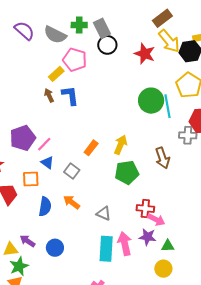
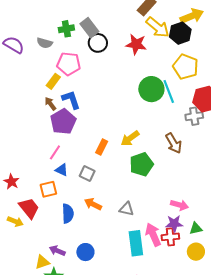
gray semicircle: (55, 35) -> (45, 43), size x0.7
purple pentagon: (23, 138) -> (63, 122), moved
yellow arrow: (121, 145) -> (130, 138), turned -138
red cross: (145, 208) -> (170, 237), moved

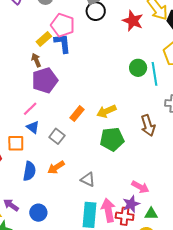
green circle: (151, 89) -> (138, 68), size x0.7
blue L-shape: (71, 100) -> (62, 43), moved
orange arrow: (93, 204) -> (56, 167), turned -72
purple star: (174, 224) -> (131, 204), turned -30

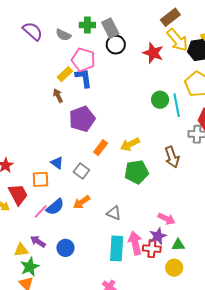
purple pentagon: (45, 80) -> (82, 119), moved
pink line: (30, 109) -> (41, 212), moved
blue semicircle: (29, 171) -> (55, 207), turned 42

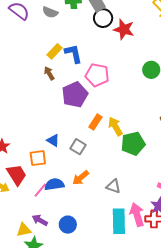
red star: (153, 53) -> (124, 29), moved
pink pentagon: (83, 60) -> (97, 75), moved
yellow arrow: (130, 144) -> (115, 126), moved, turned 90
blue semicircle: (55, 207) -> (54, 184), turned -144

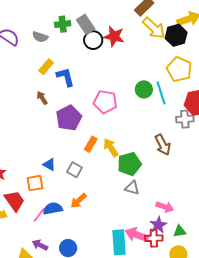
red star: (124, 29) -> (114, 36), moved
yellow rectangle: (55, 51) -> (46, 67), moved
pink pentagon: (97, 75) -> (105, 102), moved
gray triangle: (113, 186) -> (132, 188), moved
pink arrow: (137, 215) -> (137, 235), turned -50

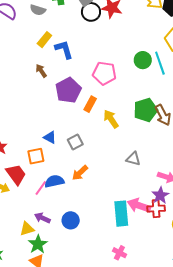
orange rectangle: (91, 144) -> (90, 104), moved
green pentagon: (129, 164) -> (146, 110), moved
gray square: (74, 170) -> (75, 142), turned 35

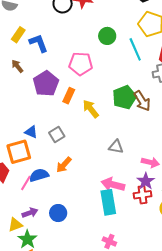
green circle: (143, 60) -> (107, 36), moved
orange square: (36, 156) -> (19, 152), size x1.4
pink arrow: (139, 206) -> (113, 185), moved
purple arrow: (42, 218) -> (30, 213), turned 140

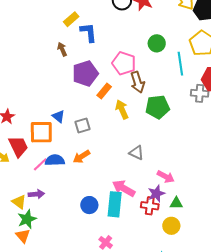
brown arrow: (142, 101) -> (138, 82), moved
blue circle: (58, 213) -> (89, 205), moved
yellow triangle: (15, 225) -> (19, 202), turned 42

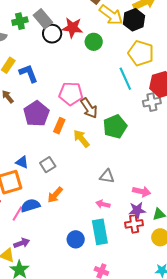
green circle: (157, 43) -> (94, 42), moved
pink arrow: (124, 188) -> (103, 204), moved, size x0.6
purple star: (156, 194) -> (137, 210), turned 30

